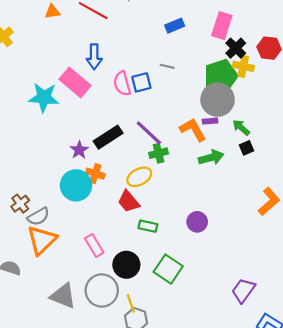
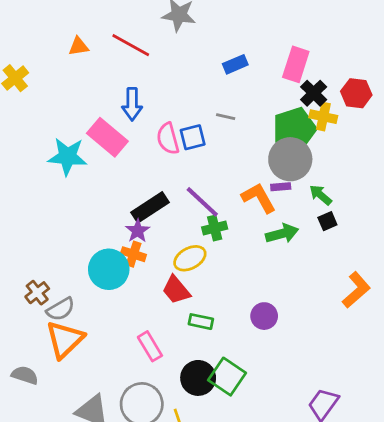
purple star: (79, 150) -> (138, 231), moved
pink rectangle: (94, 245) -> (150, 346), moved
black circle: (126, 265) -> (198, 378), moved

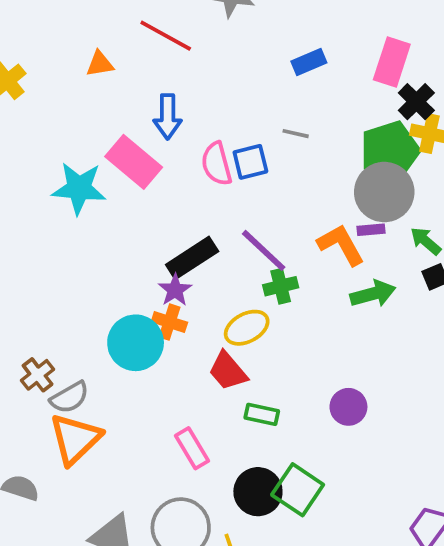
orange triangle: (78, 46) -> (100, 64), moved

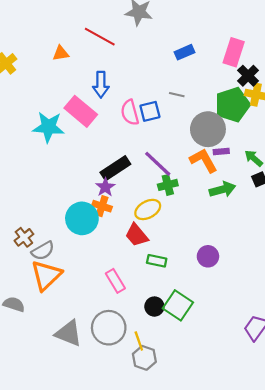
gray circle: (384, 192) -> (208, 129), moved
black circle: (258, 492) -> (154, 307), size x0.7

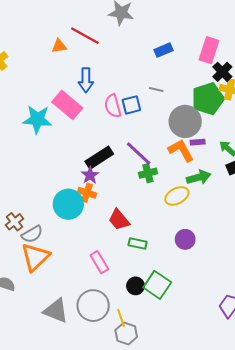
orange triangle: (61, 53) -> (59, 46), moved
yellow ellipse: (148, 209) -> (177, 196), moved

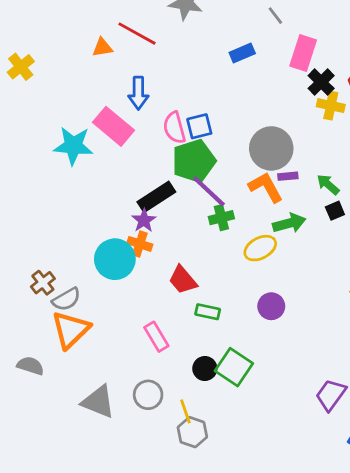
gray line: (156, 89) -> (275, 16), moved, turned 40
green pentagon: (208, 99) -> (194, 161), moved
gray circle: (93, 306) -> (148, 395), size x0.7

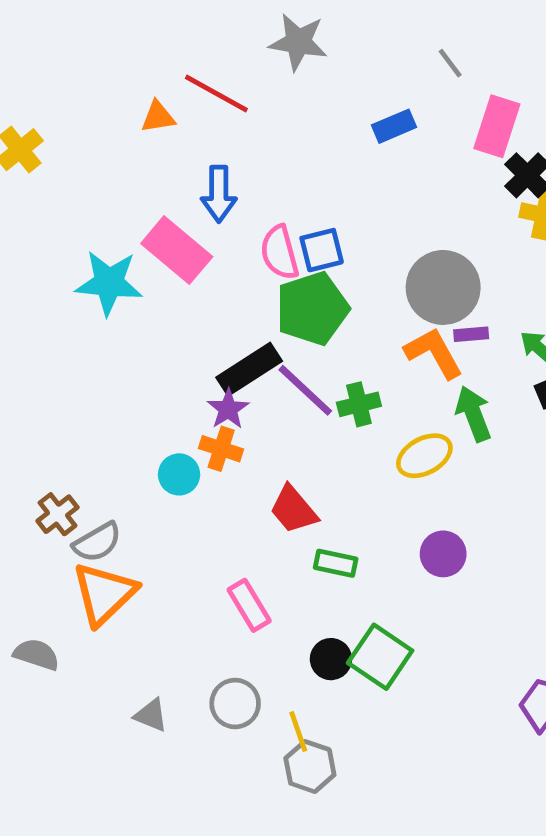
purple line: (209, 191) -> (305, 390), moved
green arrow: (289, 223) -> (474, 414), turned -96
cyan circle: (115, 259) -> (179, 474), size x0.6
gray triangle: (98, 402) -> (151, 715), size x0.6

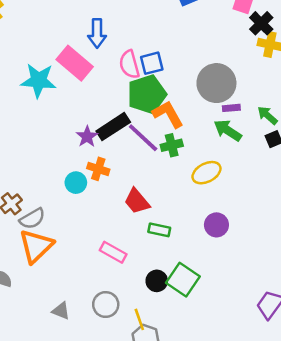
orange L-shape: (434, 353) -> (168, 114), moved
purple star: (228, 409) -> (87, 137), moved
green arrow: (474, 414) -> (228, 130), moved, turned -36
pink rectangle: (249, 605) -> (113, 252), turned -30

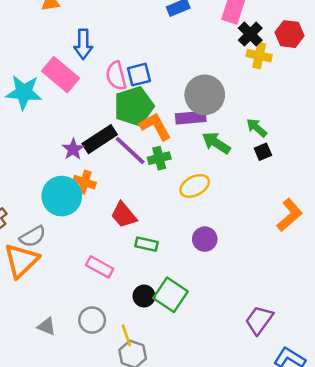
purple rectangle: (231, 108) -> (191, 118), moved, size x1.6
cyan circle: (76, 183) -> (62, 196), size x1.8
gray semicircle: (32, 219) -> (33, 237), moved

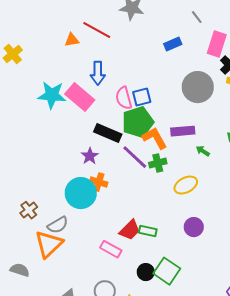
cyan star: (24, 92) -> (52, 95), moved
gray circle: (205, 95) -> (198, 87), moved
black rectangle: (100, 139) -> (108, 133), moved, turned 56
green arrow: (216, 143) -> (203, 151), size x0.6
red trapezoid: (124, 215) -> (130, 230), moved, turned -95

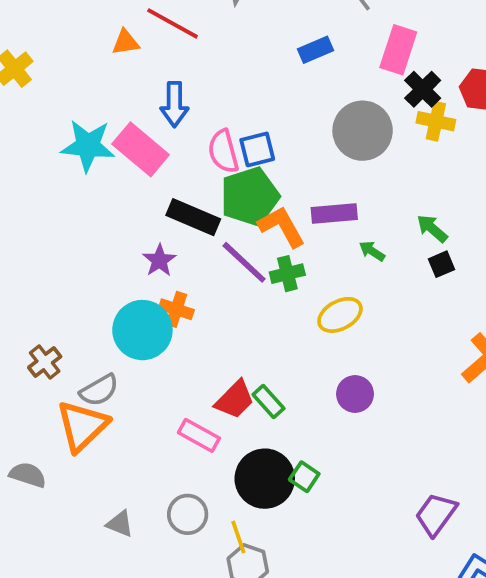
green rectangle: (148, 231) -> (268, 401), turned 36
green square: (167, 271) -> (304, 477), size x0.6
black circle: (146, 272) -> (265, 479), size x1.8

